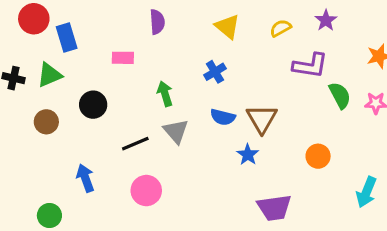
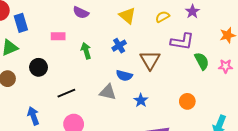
purple semicircle: (157, 22) -> (81, 13), turned 119
green arrow: (165, 94) -> (86, 51), moved
brown triangle: (262, 119) -> (150, 60), moved
gray triangle: (176, 131) -> (108, 92), moved, turned -36

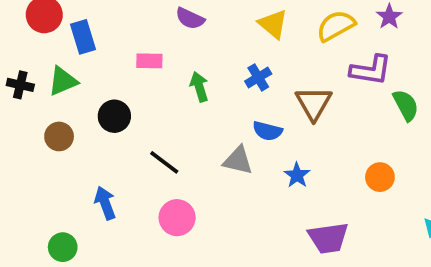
yellow semicircle: (162, 17) -> (336, 26), size x1.5
black line: (66, 93) -> (164, 162), turned 60

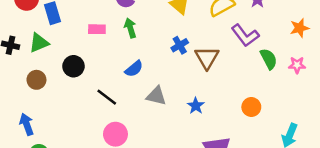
purple L-shape: (371, 70) -> (245, 35), turned 44
blue cross: (258, 77) -> (180, 45), moved
green arrow: (199, 87) -> (130, 28), moved
blue semicircle: (267, 131) -> (134, 69), moved, turned -54
blue arrow: (105, 203) -> (27, 124), moved

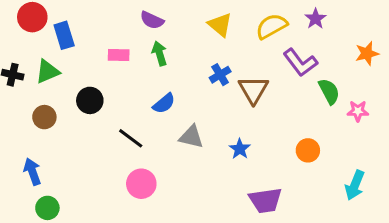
pink star: (297, 65) -> (358, 111), moved

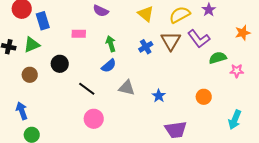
green arrow: (159, 53) -> (111, 44), moved
brown triangle: (253, 90) -> (171, 41), moved
green semicircle: (329, 91) -> (218, 58), turned -78

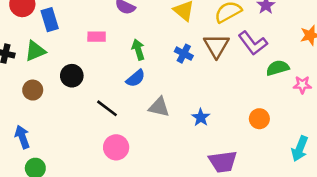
blue cross: (146, 47) -> (184, 54), turned -32

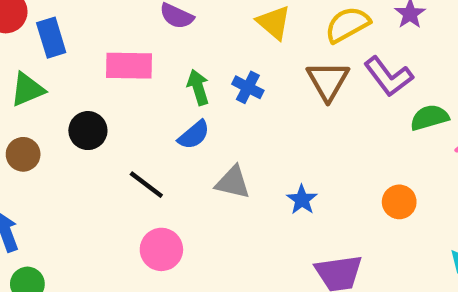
pink rectangle: (97, 37) -> (129, 66), size x1.5
blue cross: (184, 54) -> (248, 87), moved

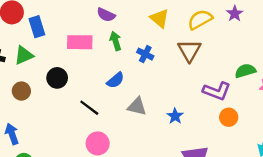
purple L-shape: (388, 77) -> (217, 91), moved, turned -32
green arrow: (198, 87) -> (115, 41), moved

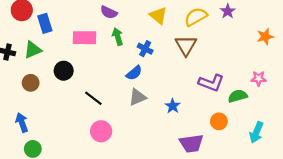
green semicircle: (245, 71) -> (238, 96), moved
blue semicircle: (115, 80) -> (134, 73), moved
gray triangle: (137, 107) -> (137, 97), turned -36
orange circle: (229, 117) -> (219, 121), moved

